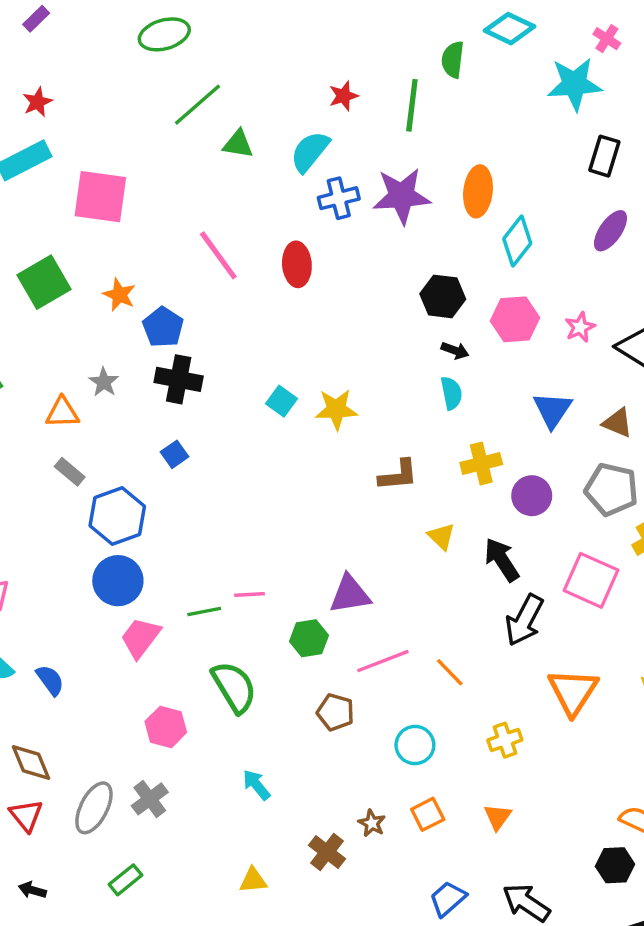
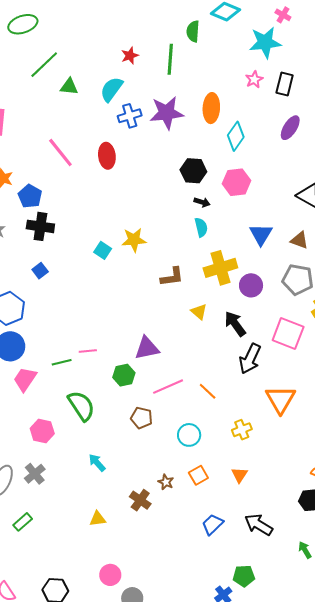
pink star: (580, 327) -> (254, 79), moved
cyan square: (282, 401) -> (103, 250), moved
yellow cross: (481, 464) -> (220, 268), size x1.4

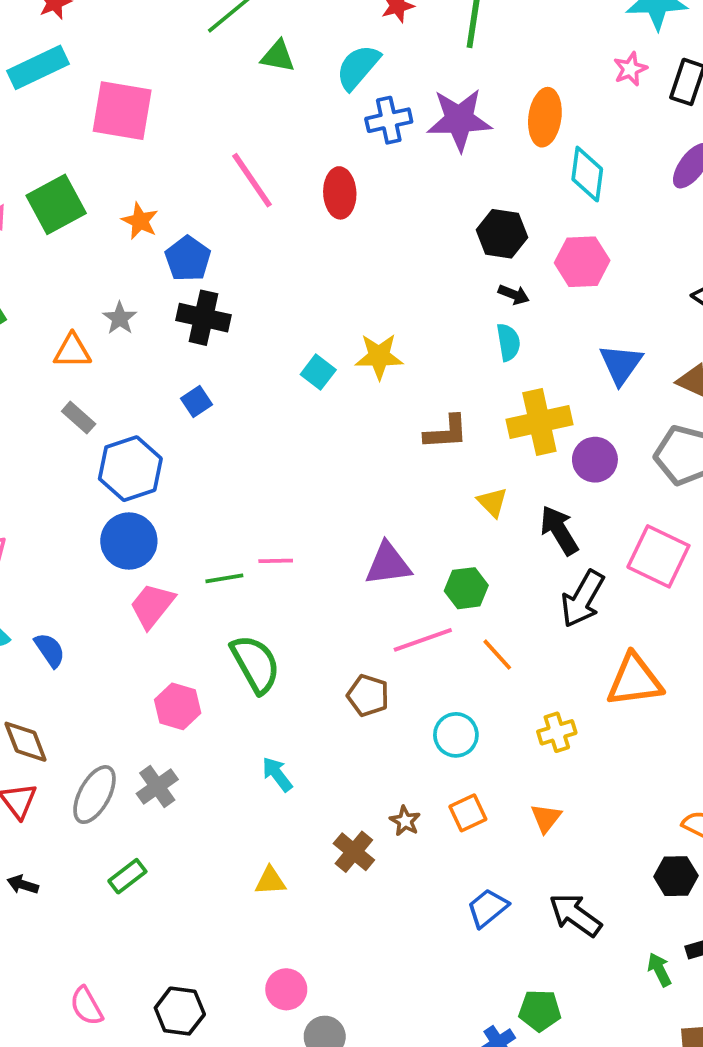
cyan diamond: (236, 136) -> (587, 174), turned -32
green hexagon: (124, 375) -> (466, 588), moved
orange triangle: (280, 399) -> (635, 680), turned 48

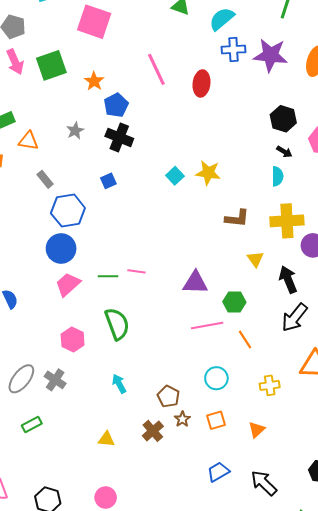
orange triangle: (72, 351) -> (28, 141), moved
brown pentagon: (368, 695) -> (168, 396), moved
gray cross: (157, 786) -> (55, 380), turned -30

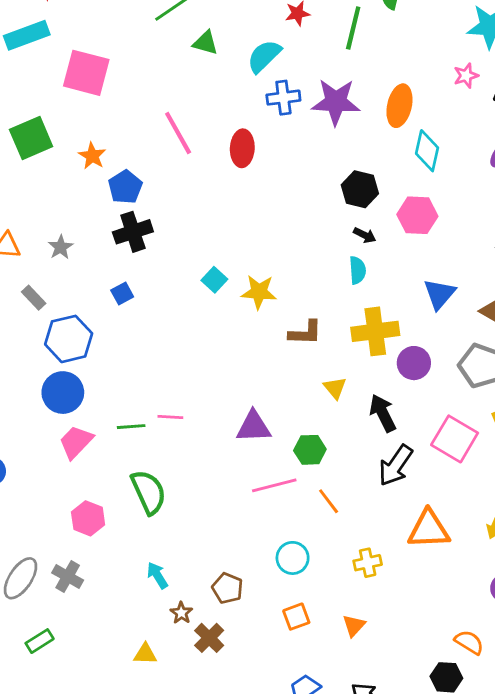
gray star: (75, 131) -> (61, 247), moved
black cross: (119, 137) -> (133, 232), turned -36
yellow star: (208, 173) -> (259, 292), moved
brown star: (182, 419) -> (181, 613), moved

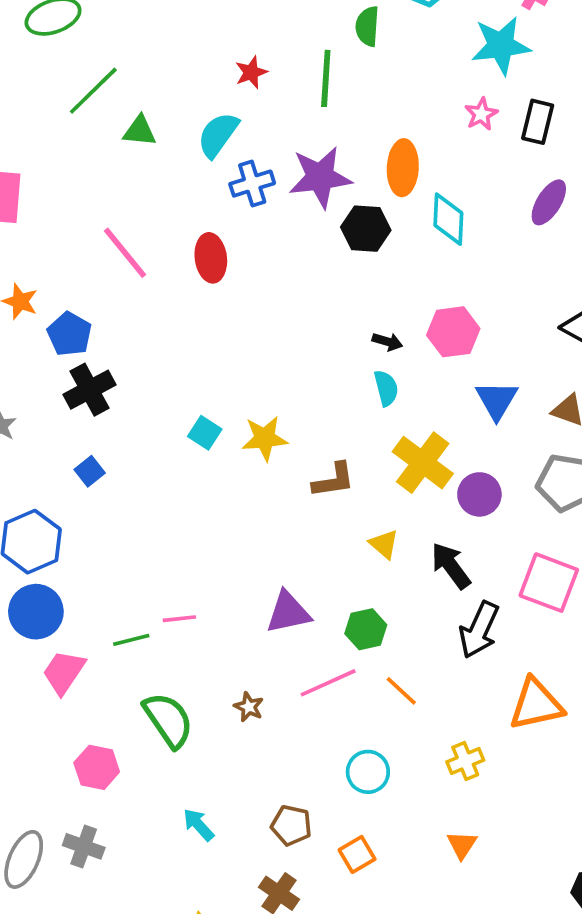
black hexagon: (360, 189) -> (366, 229), moved
pink hexagon: (417, 215) -> (453, 332), moved
yellow cross: (375, 331) -> (423, 463), turned -36
brown star: (181, 613) -> (249, 707), moved
orange square: (296, 617) -> (357, 854), moved

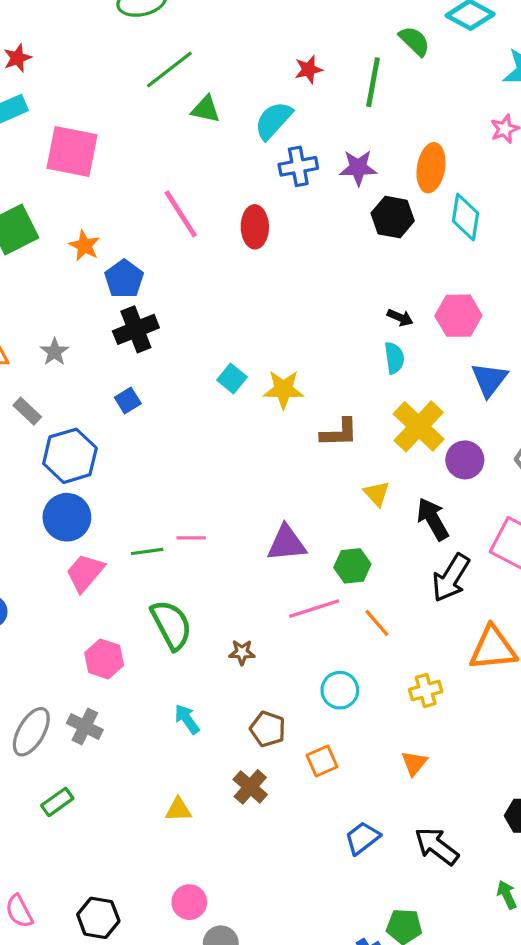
green semicircle: (367, 26) -> (414, 41), turned 124
purple star: (320, 177) -> (358, 168), size x0.7
brown star: (249, 707) -> (242, 652), moved, turned -30

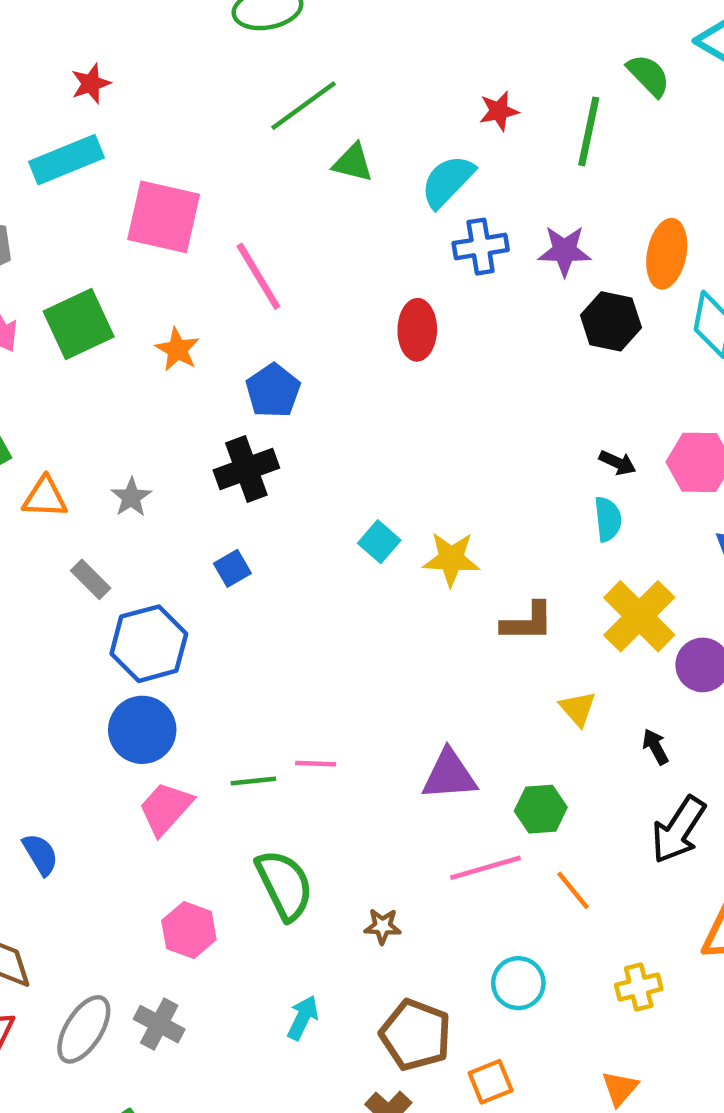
pink line: (181, 214) -> (258, 276), moved
blue pentagon: (124, 279) -> (273, 391), moved
black arrow: (433, 519) -> (655, 747), size x0.6
cyan arrow: (187, 719) -> (303, 1018), turned 60
brown pentagon: (268, 729) -> (416, 1035), size x1.4

